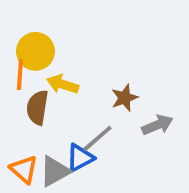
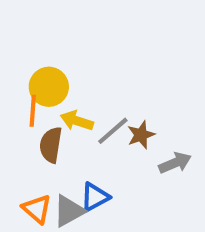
gray line: (97, 138) -> (113, 131), moved

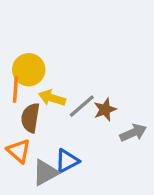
orange triangle: (37, 209) -> (19, 151), moved

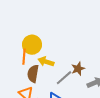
gray line: (82, 106) -> (64, 78), moved

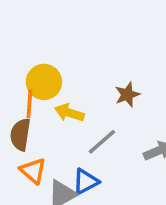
brown star: (78, 69) -> (127, 95), moved
brown semicircle: (33, 74) -> (20, 134), moved

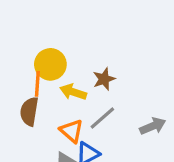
brown star: (127, 95) -> (104, 79), moved
orange triangle: (33, 171) -> (72, 131), moved

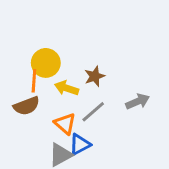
brown semicircle: (29, 111) -> (27, 106), turned -120
gray arrow: (153, 126) -> (138, 101), moved

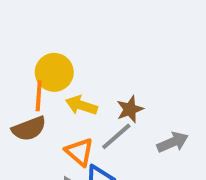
brown star: (95, 76) -> (130, 109), moved
gray arrow: (138, 101) -> (173, 142), moved

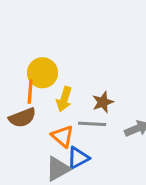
yellow arrow: (81, 105) -> (64, 99), turned -90
gray line: (116, 136) -> (92, 124), turned 44

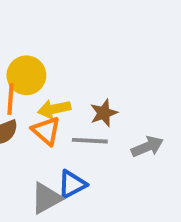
yellow arrow: (64, 99) -> (54, 109), turned 60
orange triangle: (63, 136) -> (46, 131), moved

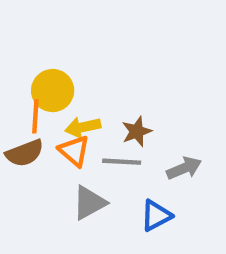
blue triangle: (72, 184) -> (156, 216), moved
gray triangle: (46, 198) -> (89, 203), moved

